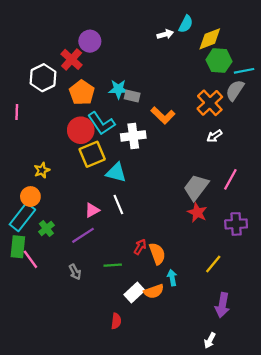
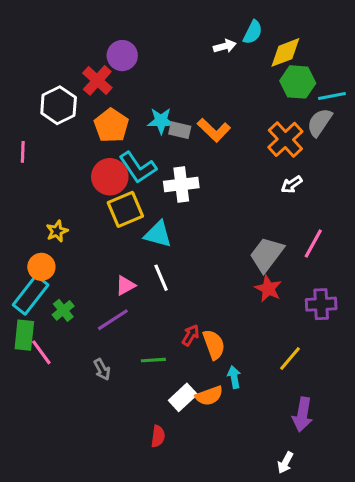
orange L-shape: (163, 115) -> (214, 130), moved

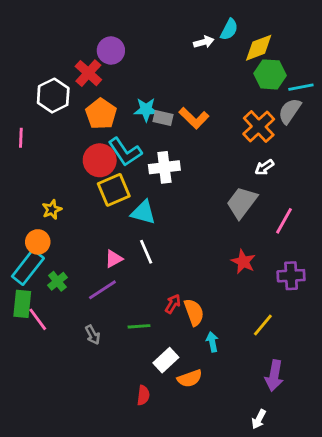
gray trapezoid: (267, 254) -> (242, 203), moved
orange semicircle: (209, 396) -> (190, 378), moved

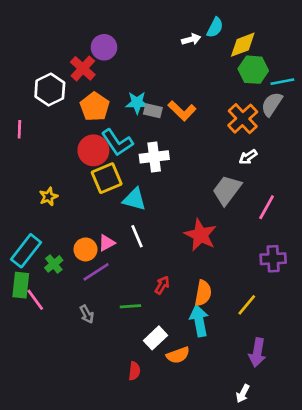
orange circle: (38, 242) -> (85, 249), moved
red star: (243, 262) -> (200, 235), moved, size x1.4
orange semicircle: (194, 312) -> (203, 293), moved, turned 30
cyan arrow: (212, 342) -> (199, 321), size x1.6

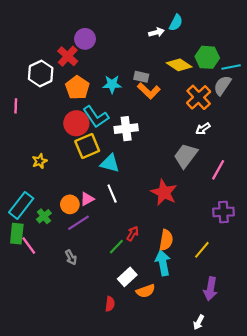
yellow diamond: (243, 45) -> (179, 65), moved, turned 55
gray rectangle: (153, 111) -> (141, 77), moved
green line: (130, 306) -> (116, 247), moved, turned -42

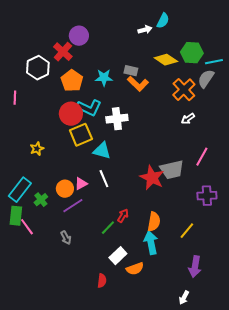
cyan L-shape: (96, 117) -> (89, 108), turned -30
gray trapezoid: (186, 156) -> (172, 170), moved, turned -140

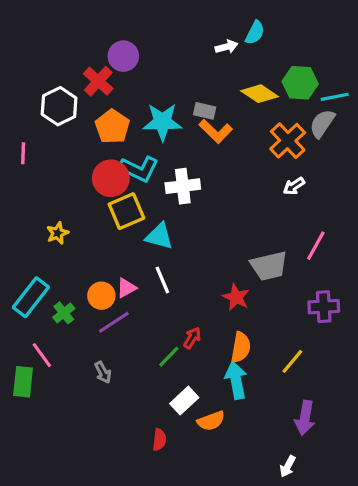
cyan star: (104, 78) -> (162, 122), size x1.4
red star: (152, 178) -> (236, 297), moved, size x0.7
green rectangle: (16, 216) -> (23, 382), moved

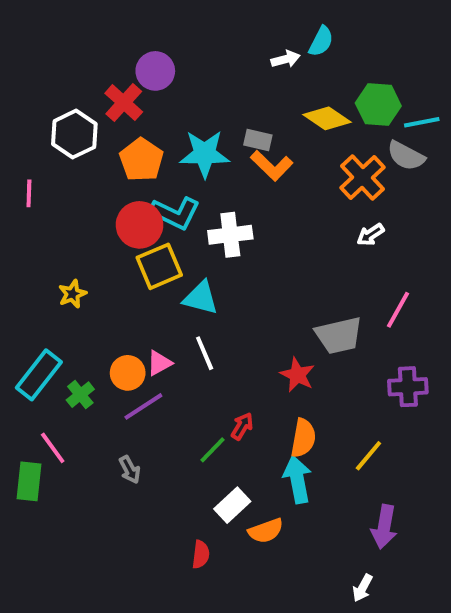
gray semicircle: (322, 123) -> (406, 156), turned -96

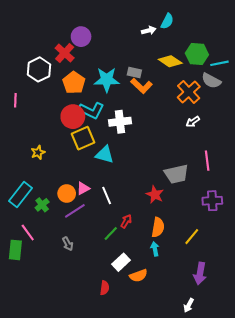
pink line: (398, 310) -> (207, 161), turned -36
white line: (205, 353) -> (107, 196), moved
cyan arrow: (297, 479) -> (155, 249), size x0.6

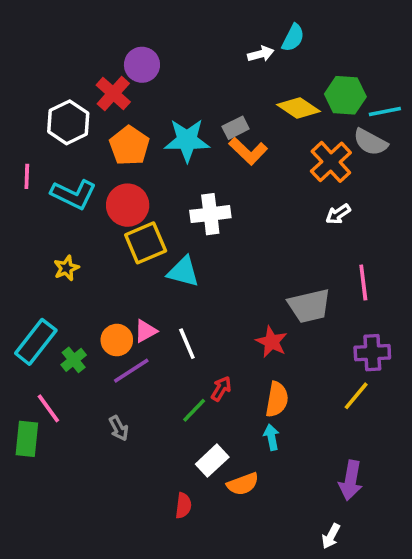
gray rectangle: (134, 72) -> (236, 128), turned -40
cyan L-shape: (91, 110) -> (74, 194), moved
yellow line: (192, 237) -> (356, 396), moved

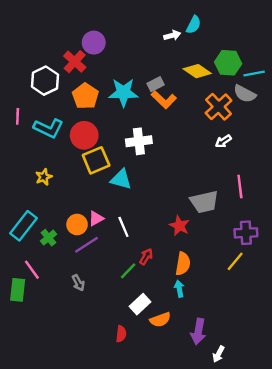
purple arrow: (351, 480) -> (198, 332), moved

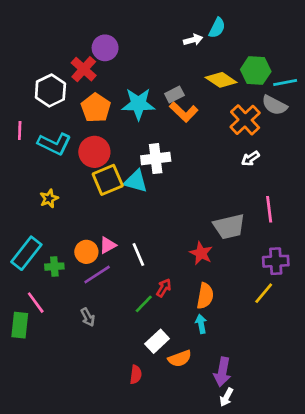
cyan triangle: (121, 179) -> (136, 181), moved
green cross: (49, 238) -> (54, 267), turned 35
white arrow: (219, 354) -> (226, 397), moved

